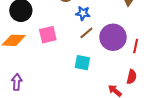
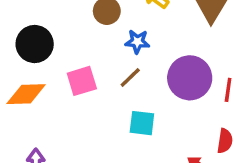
brown line: (86, 33) -> (130, 78), moved

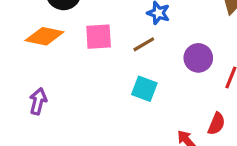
purple circle: (190, 78) -> (198, 58), size x0.7

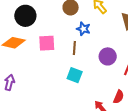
brown line: (144, 44) -> (74, 48), turned -56

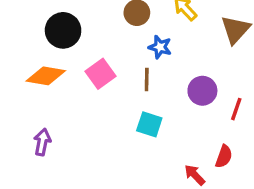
pink square: (47, 43) -> (101, 74), turned -30

